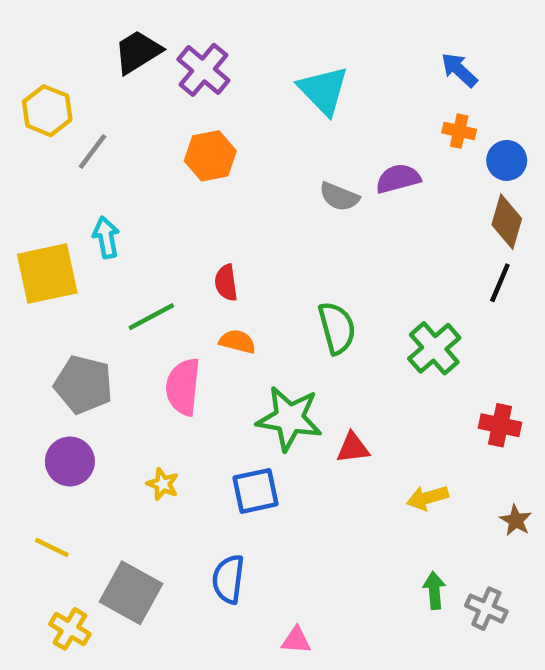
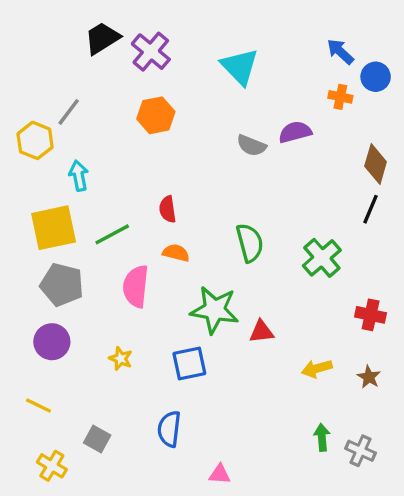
yellow hexagon: (47, 111) -> (35, 140), moved
blue circle: (507, 160) -> (376, 77), moved
yellow square: (47, 274) -> (54, 228), moved
brown star: (516, 520) -> (369, 377), moved
gray square: (131, 593) -> (97, 439), size x0.6

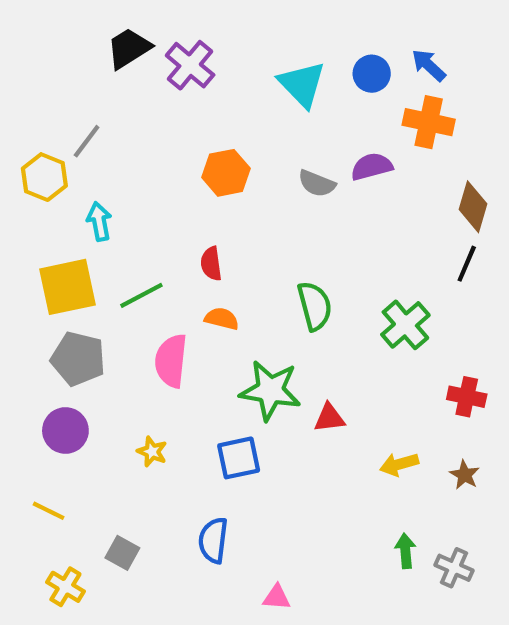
blue circle: (376, 77) -> (372, 74), moved
orange cross: (340, 97) -> (429, 122), size x1.6
orange hexagon: (156, 115) -> (226, 173), moved

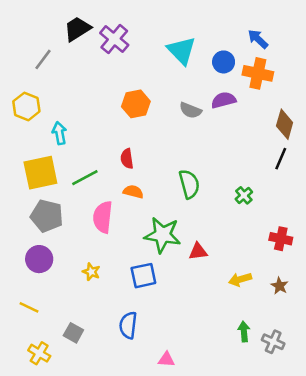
blue circle: (372, 74) -> (224, 62), moved
gray line: (87, 141) -> (43, 59), moved
green cross: (405, 325) -> (244, 195), size x0.6

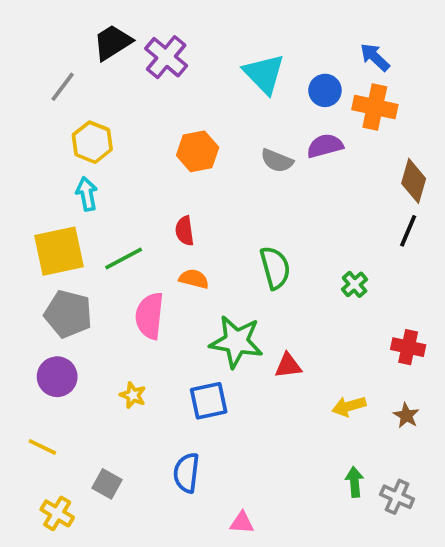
yellow hexagon: (26, 106) -> (92, 142), moved

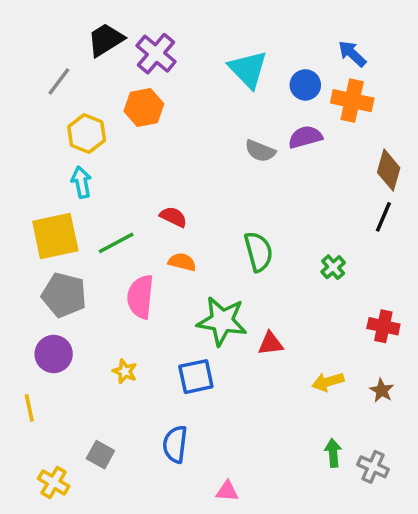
orange hexagon: (198, 151) -> (144, 108), moved
red semicircle: (185, 231) -> (173, 217), turned 124
yellow line: (42, 447) -> (29, 408), moved, turned 52

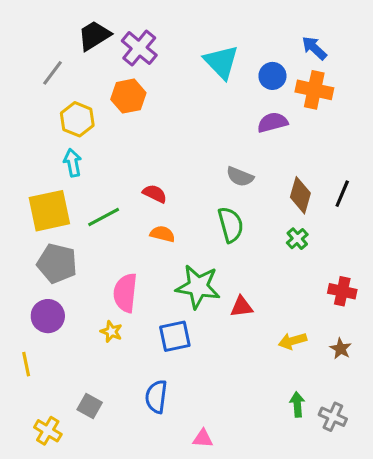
gray semicircle: (260, 151) -> (240, 177), moved
brown diamond: (389, 170) -> (300, 195), moved
pink semicircle: (140, 297) -> (125, 293), moved

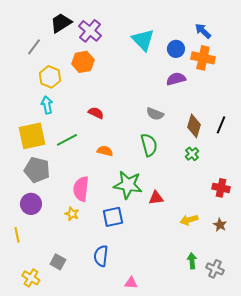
red semicircle: (155, 194) -> (96, 113), moved

